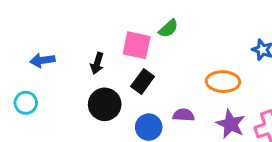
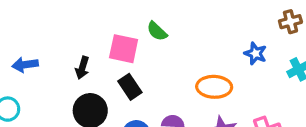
green semicircle: (168, 28) -> (157, 31), turned 85
black rectangle: (143, 82) -> (130, 87), turned -70

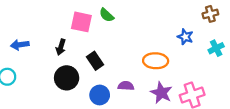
green semicircle: (157, 31) -> (106, 15), moved
pink square: (124, 49) -> (81, 22), moved

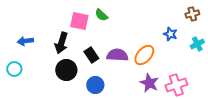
black arrow: (61, 47) -> (61, 43), size x1.5
orange ellipse: (156, 61) -> (144, 55), turned -50
purple semicircle: (126, 86) -> (117, 55), moved, size x1.5

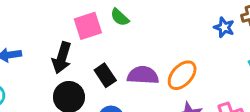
pink square: (79, 21) -> (88, 26), turned -30
blue star: (170, 34) -> (224, 27), moved

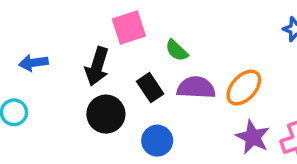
green semicircle: (120, 17) -> (177, 50), moved

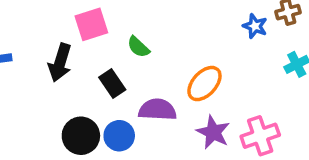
purple semicircle: (196, 88) -> (157, 110), moved
black circle: (106, 114) -> (81, 136), moved

